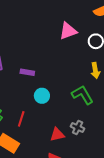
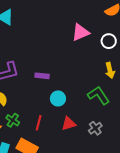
gray cross: (78, 128) -> (95, 128), turned 32
red triangle: (57, 135) -> (69, 124), moved

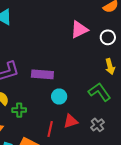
purple rectangle: (42, 76) -> (42, 74), size x1.5
green cross: (13, 120) -> (19, 110), moved, turned -32
red line: (39, 123) -> (50, 129), moved

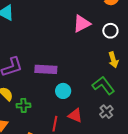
red triangle: (71, 121) -> (75, 115), turned 42
gray cross: (97, 125) -> (106, 112), moved

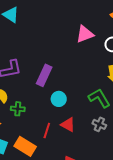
purple rectangle: (46, 69) -> (44, 75), turned -75
gray cross: (106, 112) -> (99, 124), turned -32

